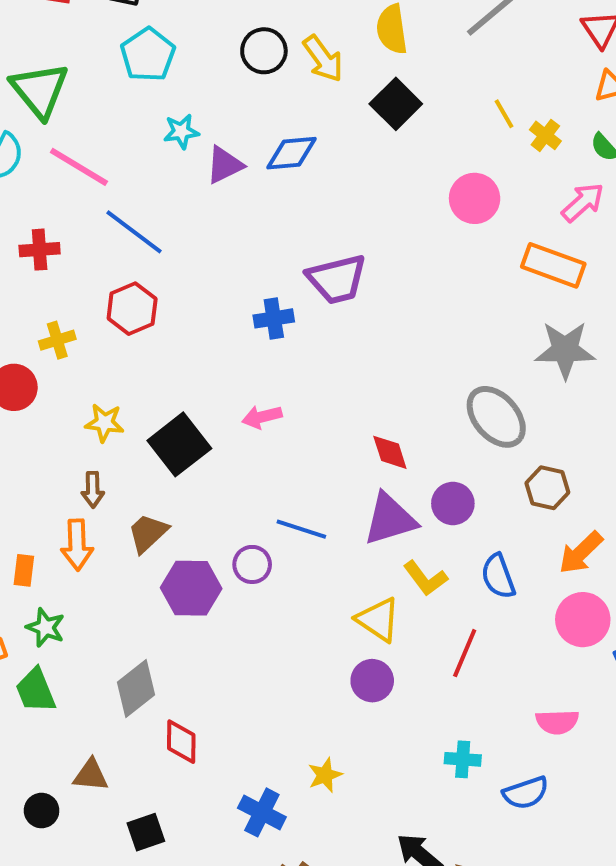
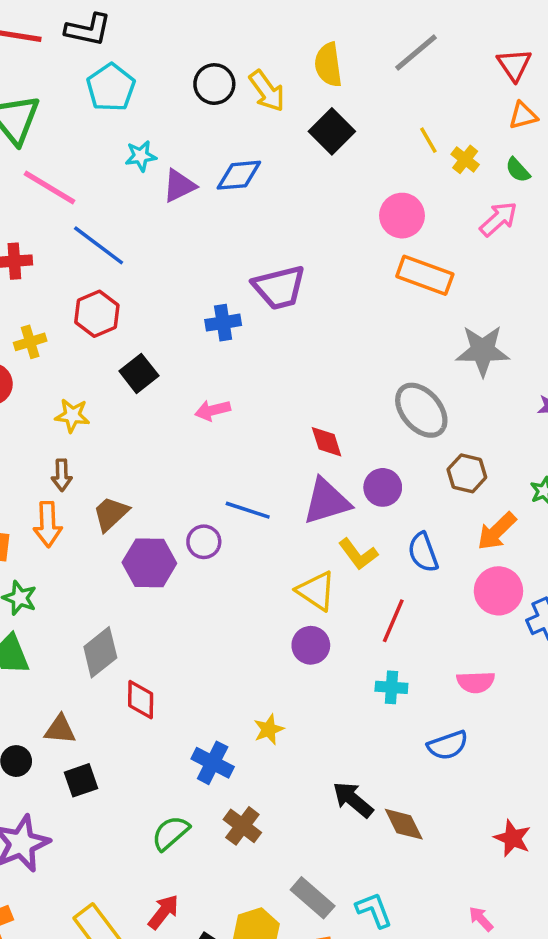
orange rectangle: (553, 265) -> (425, 275), moved
black square: (179, 444) -> (139, 373), moved, size x0.7
cyan cross: (463, 759) -> (391, 687), moved
black square: (146, 832) -> (81, 780), moved

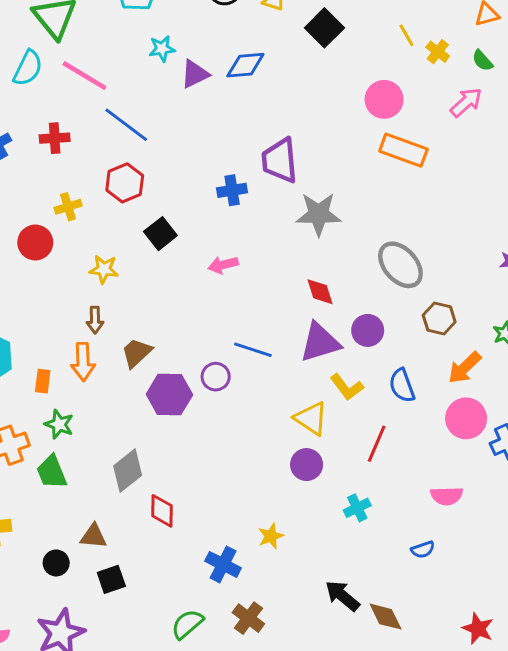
purple trapezoid: (279, 287) -> (280, 160), turned 99
gray star: (483, 351) -> (318, 214), moved
cyan cross: (391, 687) -> (357, 508), moved, turned -30
blue semicircle: (448, 745) -> (423, 550), size x0.7

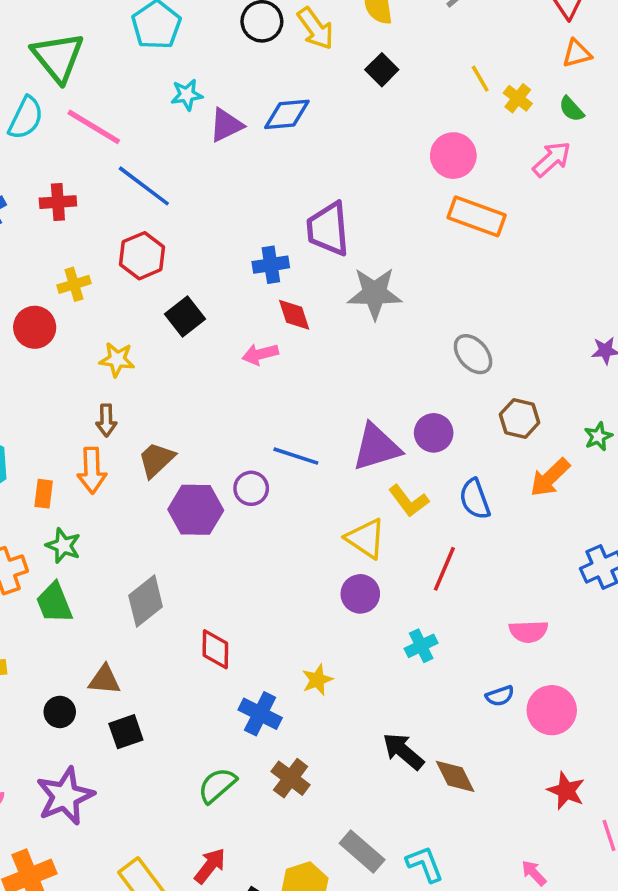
black square: (324, 28) -> (382, 70), size x0.7
gray ellipse: (400, 265) -> (473, 354), size x0.7
red diamond: (320, 292) -> (294, 315), moved
pink circle: (466, 418) -> (552, 710), moved
red diamond: (162, 511) -> (215, 649), moved

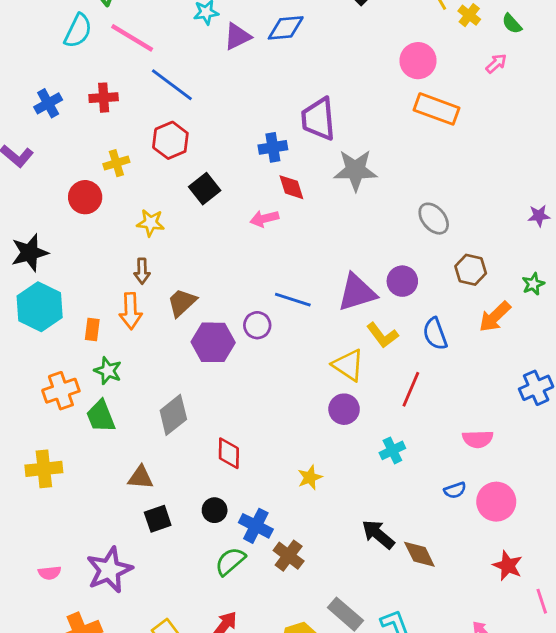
pink arrow: (552, 159) -> (496, 63), size x0.7
black circle: (60, 712) -> (215, 510), moved
blue cross: (260, 714) -> (256, 526), moved

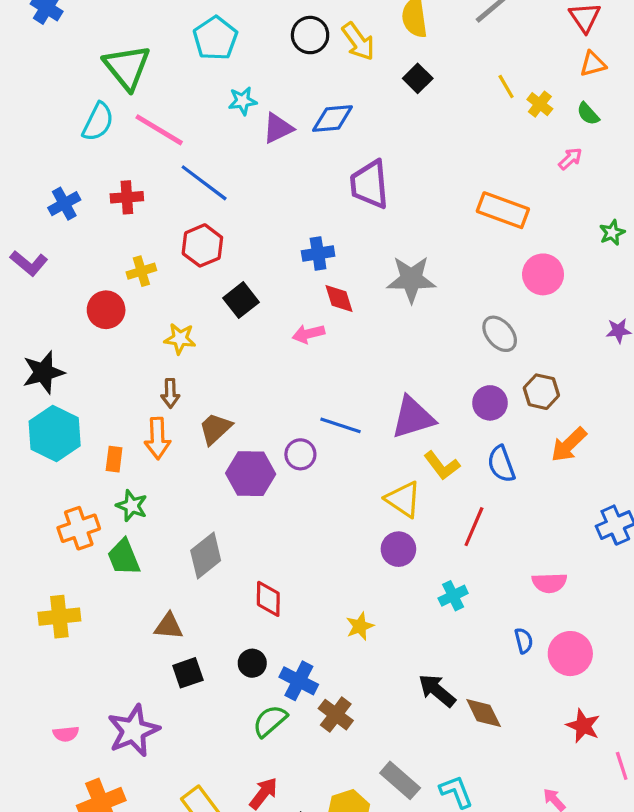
pink circle: (418, 61) -> (543, 274), moved
purple trapezoid: (318, 119) -> (370, 184), moved
purple circle: (402, 281) -> (490, 403), moved
green star: (533, 284) -> (612, 233), moved
blue semicircle: (455, 490) -> (524, 641), turned -85

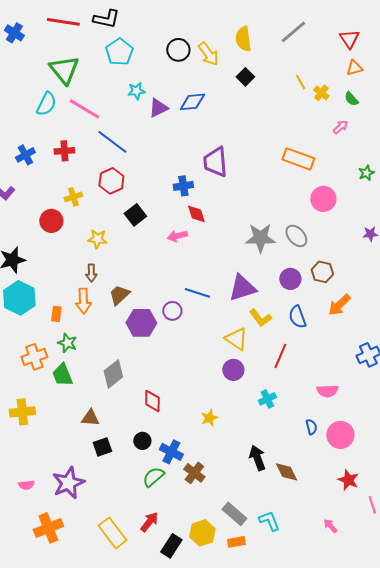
purple trapezoid: (370, 184) -> (215, 162), moved
gray star: (411, 279) -> (260, 238), moved
black arrow: (437, 690) -> (257, 458), turned 30

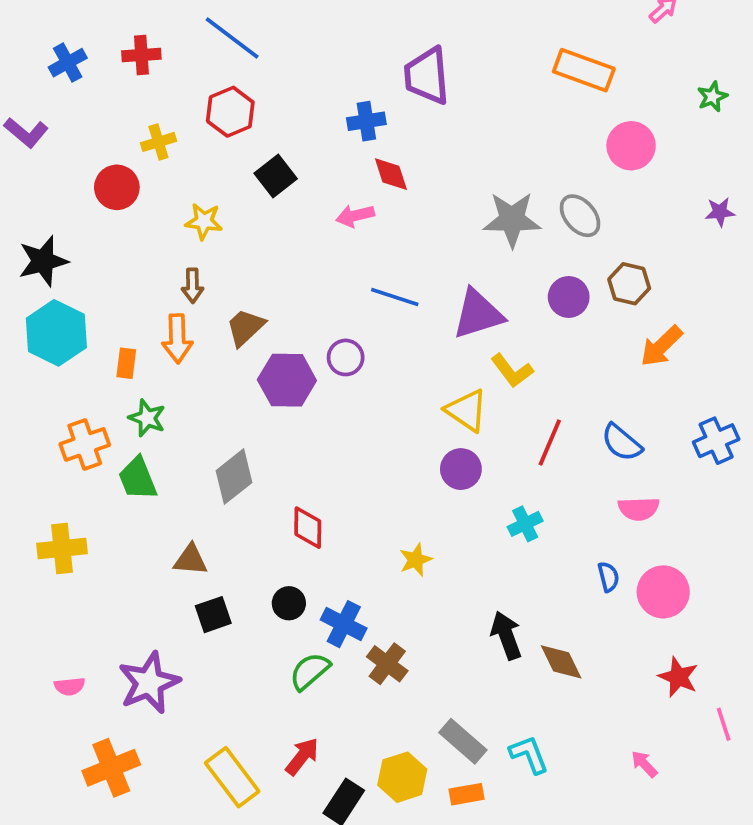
blue line: (197, 293) -> (395, 297), moved
blue semicircle: (297, 317) -> (622, 443), moved, turned -30

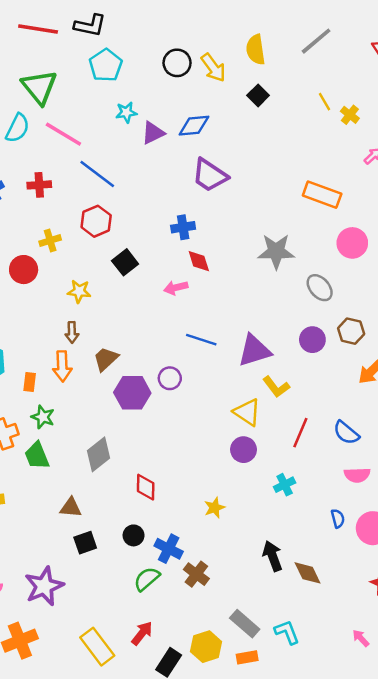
purple trapezoid: (427, 76) -> (210, 175), moved, turned -51
gray star: (512, 219) -> (276, 251), moved

